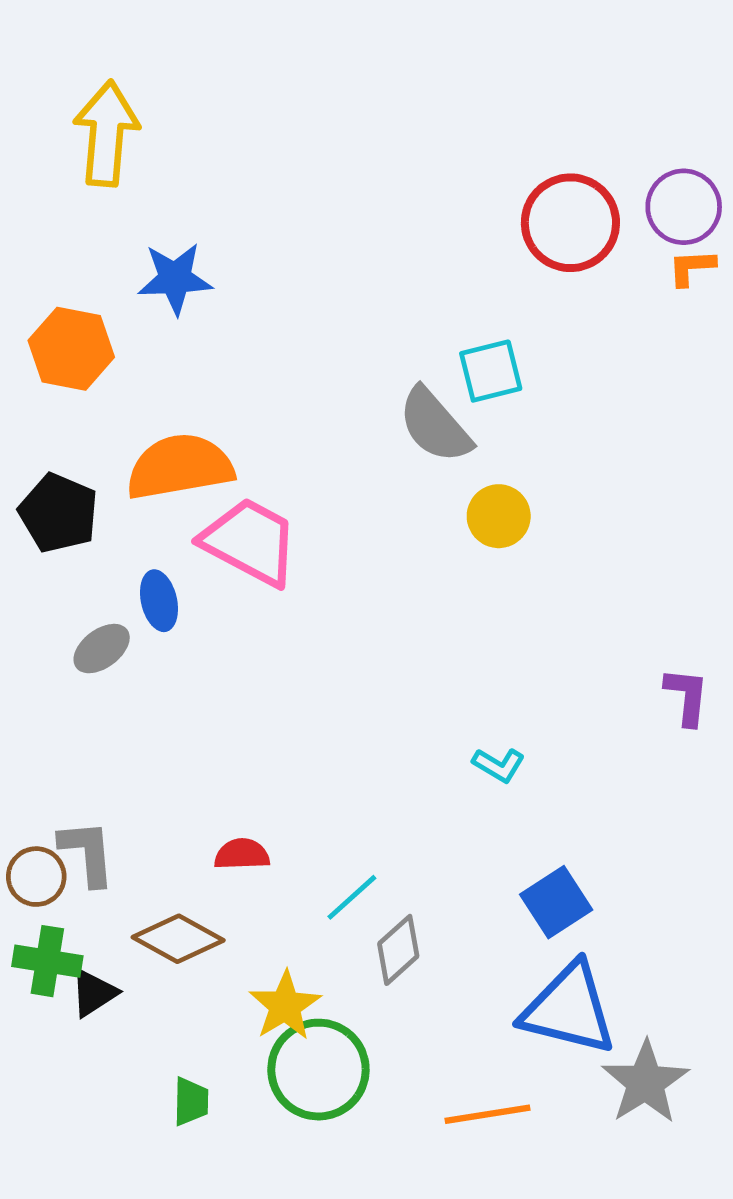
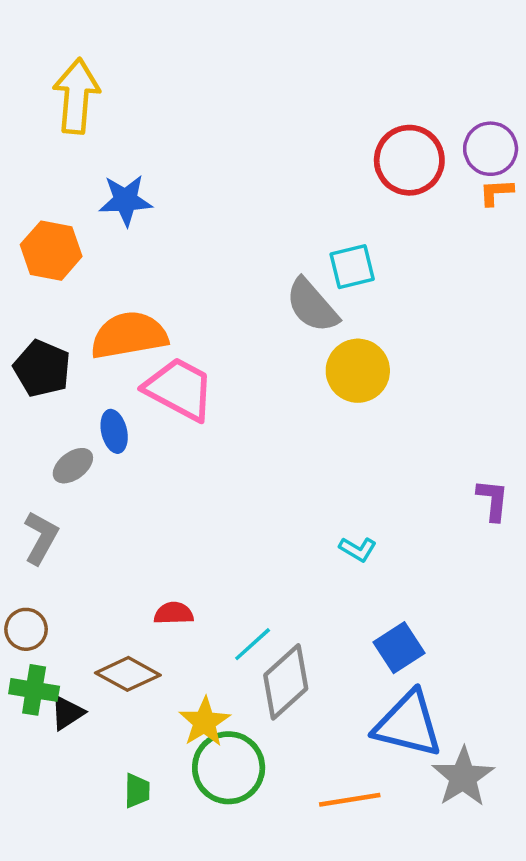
yellow circle: (499, 516) -> (358, 371), size x1.4
gray L-shape: (87, 853) -> (41, 538), moved, turned 34
gray diamond: (398, 950) -> (286, 682), size x1.5

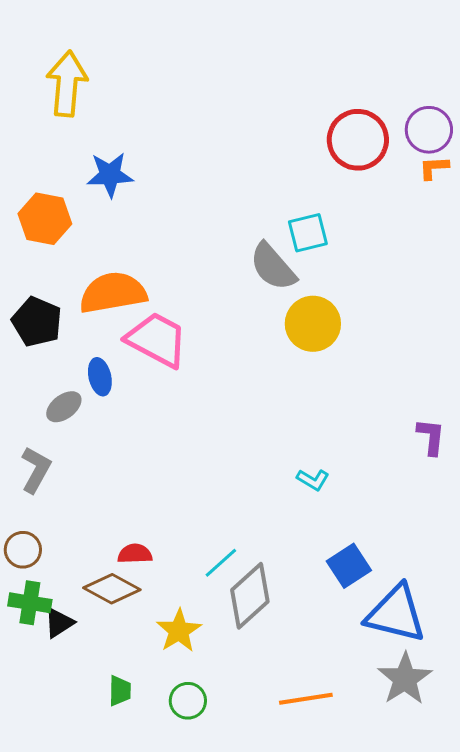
red semicircle: (174, 613) -> (135, 554), moved
blue triangle: (408, 724) -> (396, 614), moved
green circle: (229, 768) -> (188, 701), moved, size x0.6

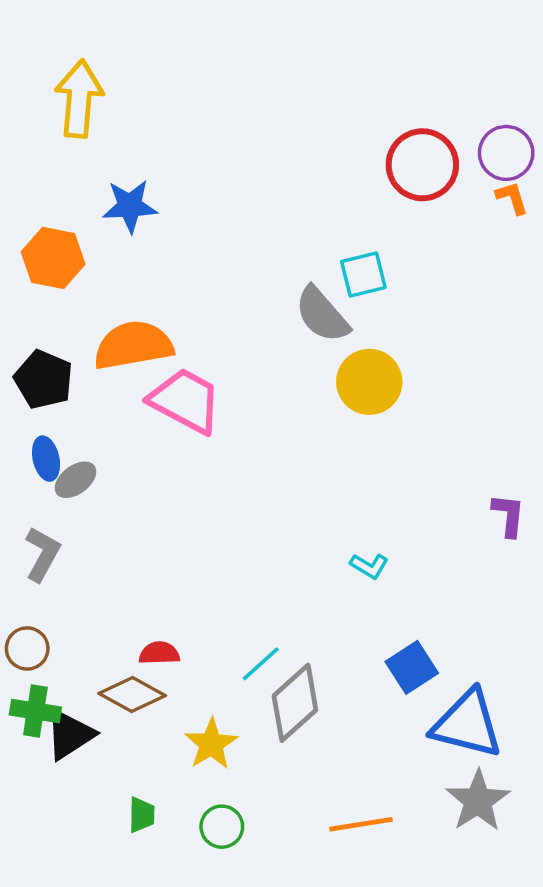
orange L-shape: (434, 168) -> (512, 198), turned 76
blue ellipse: (100, 377) -> (46, 459), moved
black triangle: (59, 623) -> (70, 735), size x1.4

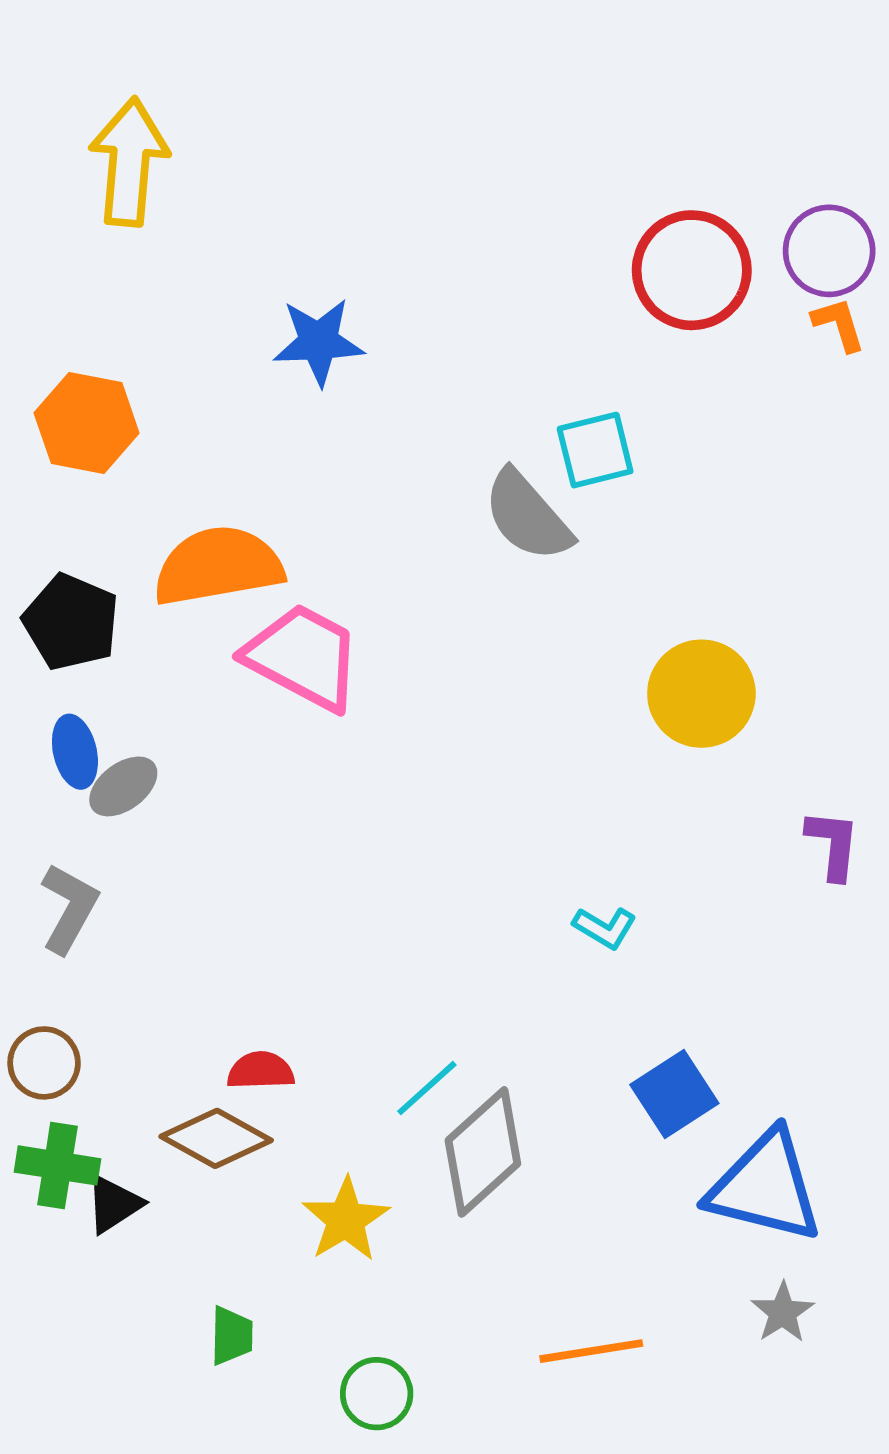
blue star: (130, 206) -> (319, 342), moved
yellow circle: (369, 382) -> (701, 694), moved
black triangle: (70, 735) -> (114, 1204), size x0.7
gray star: (478, 801) -> (783, 1312), size x0.6
green circle: (222, 827) -> (377, 1394), moved

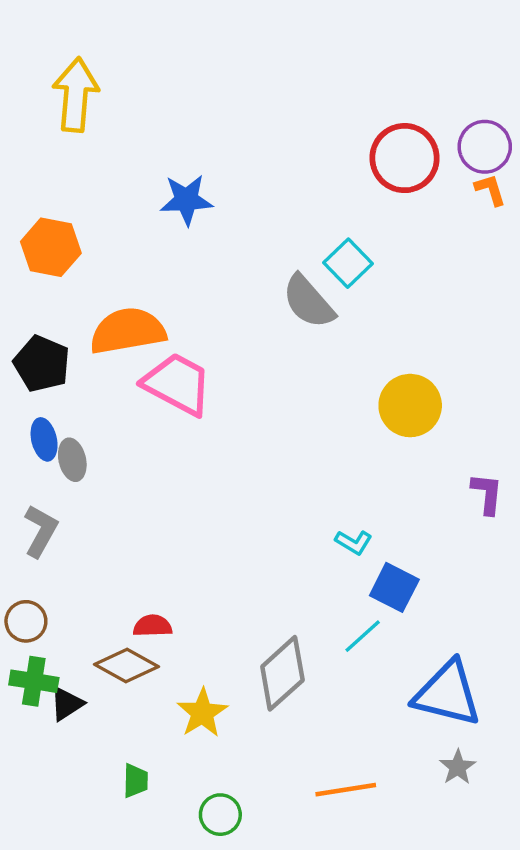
cyan square: (595, 450) -> (348, 263), turned -30
gray ellipse: (123, 786) -> (72, 460), turned -66
cyan line: (427, 1088) -> (363, 636), moved
blue square: (674, 1094) -> (394, 587), moved, turned -30

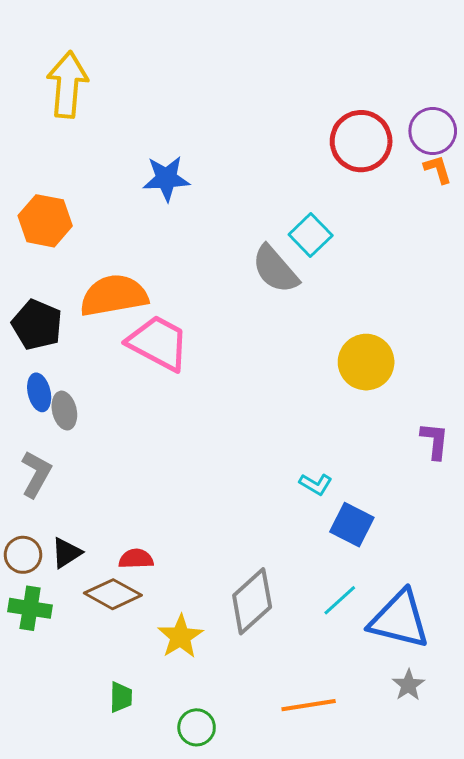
cyan line: (363, 636) -> (340, 600), moved
black triangle: (67, 704) -> (66, 553), moved

